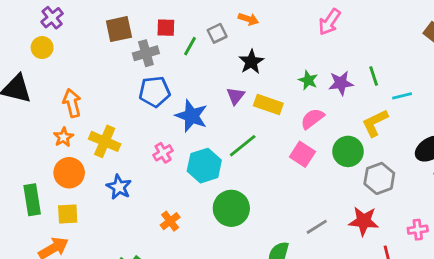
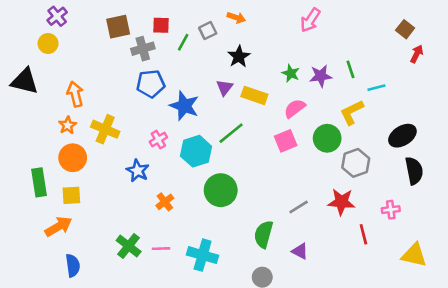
pink square: (302, 154) -> (286, 141), turned 35
blue star: (119, 187) -> (138, 171), moved

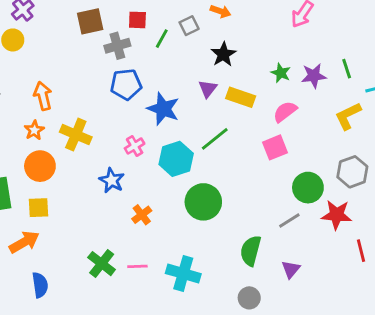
green circle: (327, 138) -> (308, 188), moved
purple triangle: (300, 251) -> (291, 269), turned 42

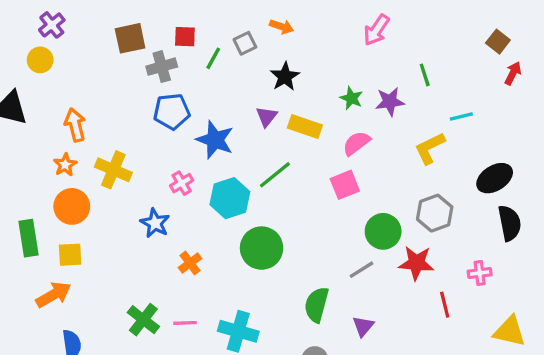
green line: (347, 69) -> (425, 75), moved

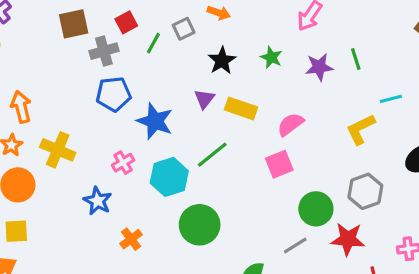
red square: (185, 37) -> (126, 22), turned -30
green star: (351, 98) -> (271, 57), moved
purple star: (390, 102) -> (319, 67), moved

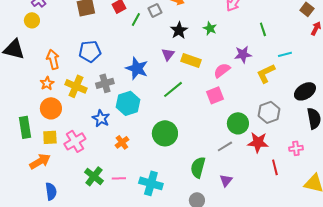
gray cross: (104, 51) -> (105, 83), moved
purple star: (319, 67) -> (243, 54), moved
blue pentagon: (113, 94) -> (90, 51), moved
pink cross: (123, 163) -> (75, 141), moved, size x1.5
cyan hexagon: (169, 177) -> (128, 103), moved

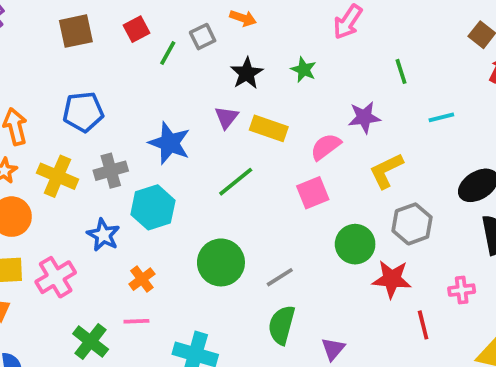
yellow L-shape: (266, 73) -> (386, 171), moved
gray line: (225, 146) -> (280, 277), moved
pink line: (119, 178) -> (136, 321), moved

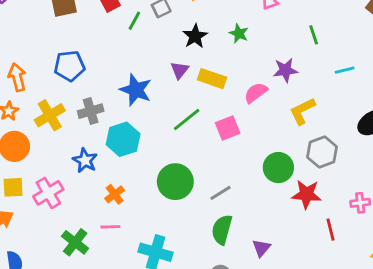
yellow cross: (57, 176) -> (50, 115), turned 36
pink square: (313, 193) -> (228, 128), moved

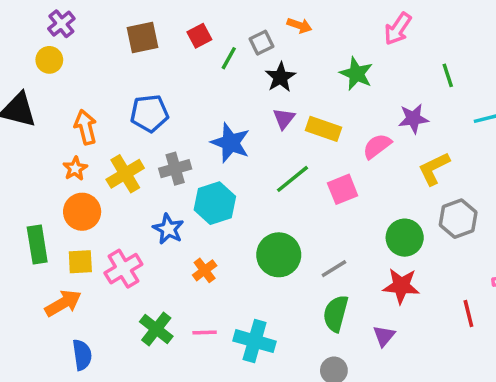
green star: (239, 33) -> (356, 74), size x1.4
black star: (195, 36) -> (280, 77), moved
red star: (307, 194) -> (401, 286), moved
pink line: (110, 227) -> (205, 332), moved

